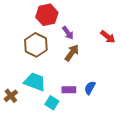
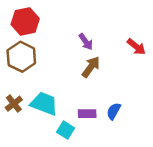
red hexagon: (47, 15) -> (25, 21), moved
brown hexagon: (36, 45) -> (21, 57), moved
brown cross: (11, 96) -> (14, 104), moved

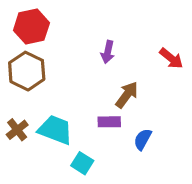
purple arrow: (86, 42) -> (108, 52), turned 48
brown arrow: (91, 67) -> (127, 95), moved
purple rectangle: (87, 114) -> (109, 122), moved

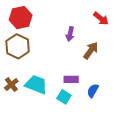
red arrow: (171, 58) -> (101, 19), moved
brown arrow: (127, 95) -> (91, 51), moved
cyan square: (82, 163) -> (64, 97), moved

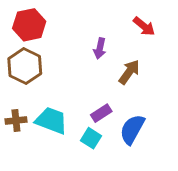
purple rectangle: (71, 79) -> (101, 113), turned -32
brown cross: (11, 85) -> (16, 121), turned 32
blue semicircle: (93, 91) -> (132, 129), size x1.5

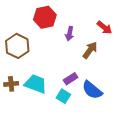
red hexagon: (29, 25) -> (45, 17), moved
red arrow: (144, 26) -> (104, 28), moved
blue semicircle: (132, 129) -> (92, 90), turned -80

